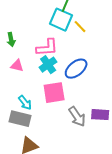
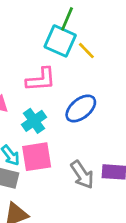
cyan cross: (48, 65) -> (34, 121), moved
pink square: (54, 93) -> (37, 157), moved

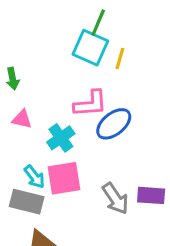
yellow line: (86, 51) -> (120, 58), turned 60
pink L-shape: (41, 80) -> (90, 104), moved

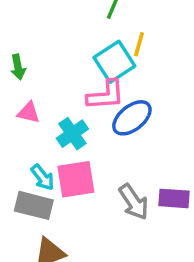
cyan square: (90, 48) -> (114, 62), moved, turned 33

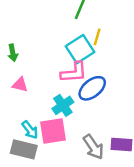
cyan cross: (72, 134) -> (63, 105), moved

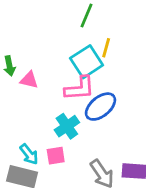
pink triangle: (20, 85) -> (29, 80), moved
pink square: (53, 131) -> (56, 156), size x0.6

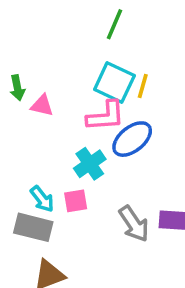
yellow line: (106, 48) -> (143, 86), moved
cyan square: (87, 62) -> (114, 83), turned -32

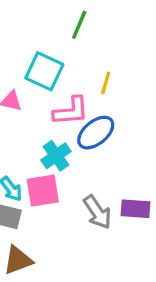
cyan square: (114, 83) -> (44, 71), moved
pink square: (76, 201) -> (43, 191), size x1.5

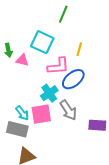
gray arrow: (97, 212) -> (68, 110), moved

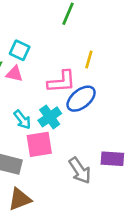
cyan square: (42, 42) -> (20, 50), moved, size x0.7
gray arrow: (68, 110) -> (80, 170), moved
cyan arrow: (22, 113) -> (22, 120), moved

